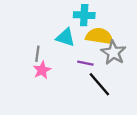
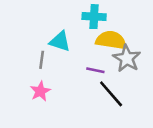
cyan triangle: (65, 37) -> (60, 41), moved
pink star: (42, 70) -> (40, 91), moved

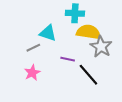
gray line: (42, 60) -> (33, 48), turned 56
purple line: (95, 70) -> (68, 59), moved

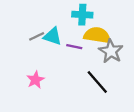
gray line: (33, 48) -> (37, 36), moved
purple line: (68, 59) -> (74, 47), moved

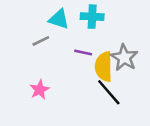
yellow semicircle: (97, 35) -> (104, 67), moved, turned -100
cyan triangle: (53, 36) -> (59, 19), moved

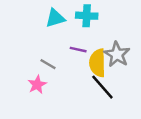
cyan triangle: (59, 19) -> (55, 18), turned -35
gray line: (41, 41) -> (48, 64), moved, turned 56

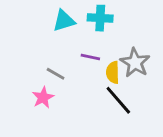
yellow semicircle: (98, 63) -> (113, 72), size x0.7

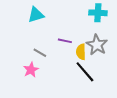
cyan cross: (100, 18) -> (98, 13), moved
cyan triangle: (64, 21) -> (36, 15), moved

